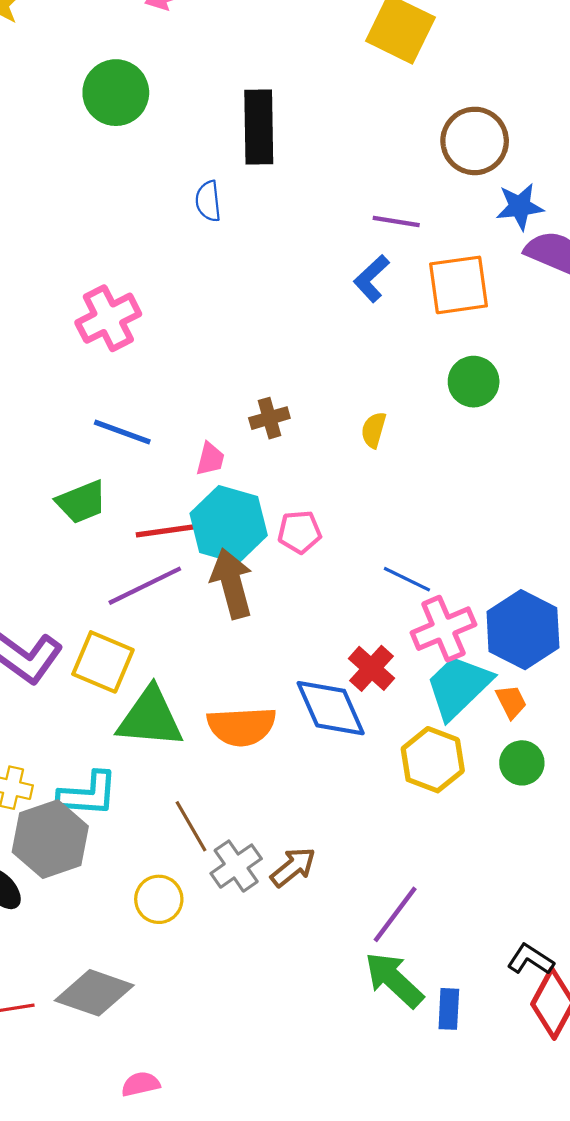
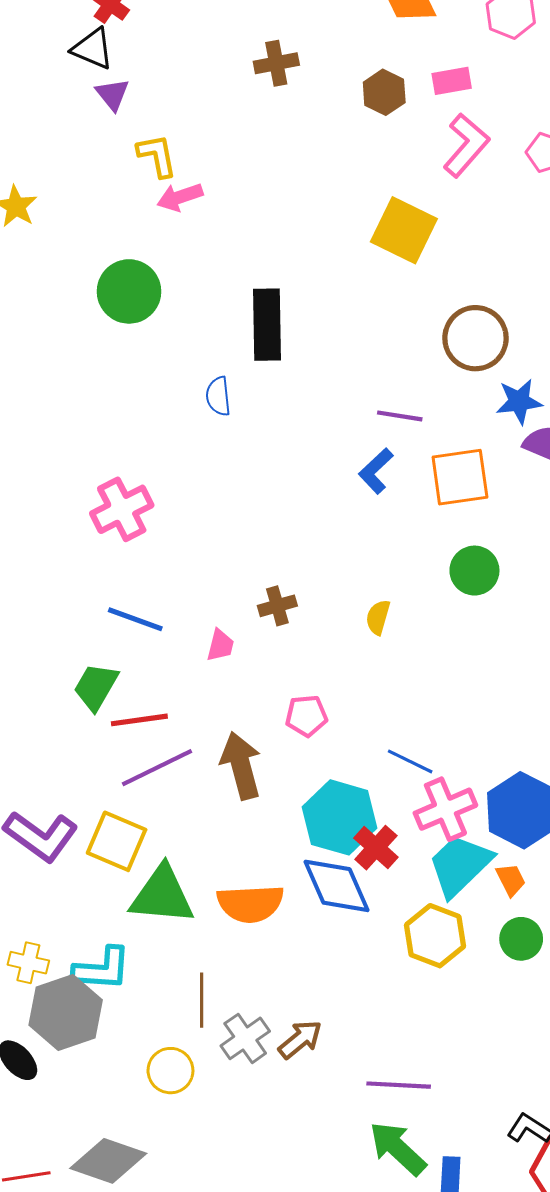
green trapezoid: (81, 502) -> (96, 687), turned 142
cyan hexagon: (229, 524) -> (340, 817), moved
red line: (165, 531) -> (139, 720), moved
brown line: (191, 826) -> (202, 1000), turned 30
purple line: (395, 914) -> (399, 1085), turned 56

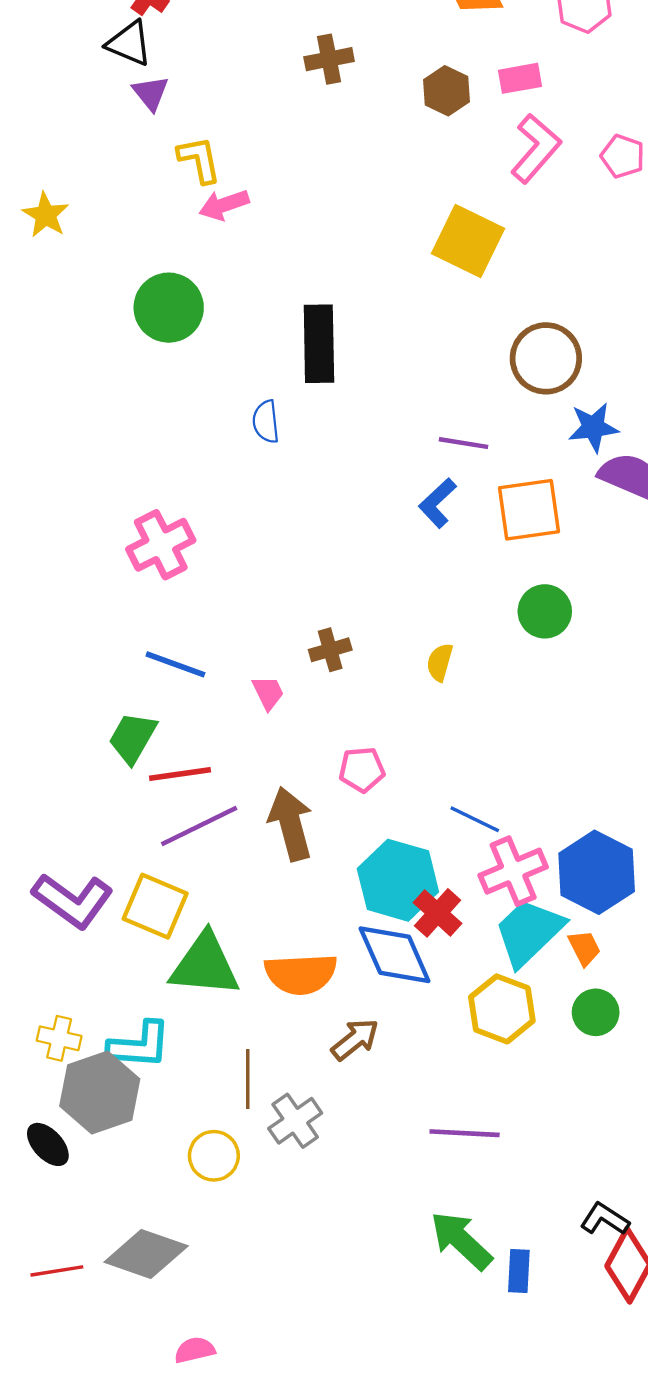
pink trapezoid: (220, 645) -> (268, 693), turned -40
brown arrow: (300, 1039) -> (355, 1039), moved
purple line: (399, 1085) -> (465, 1133), moved

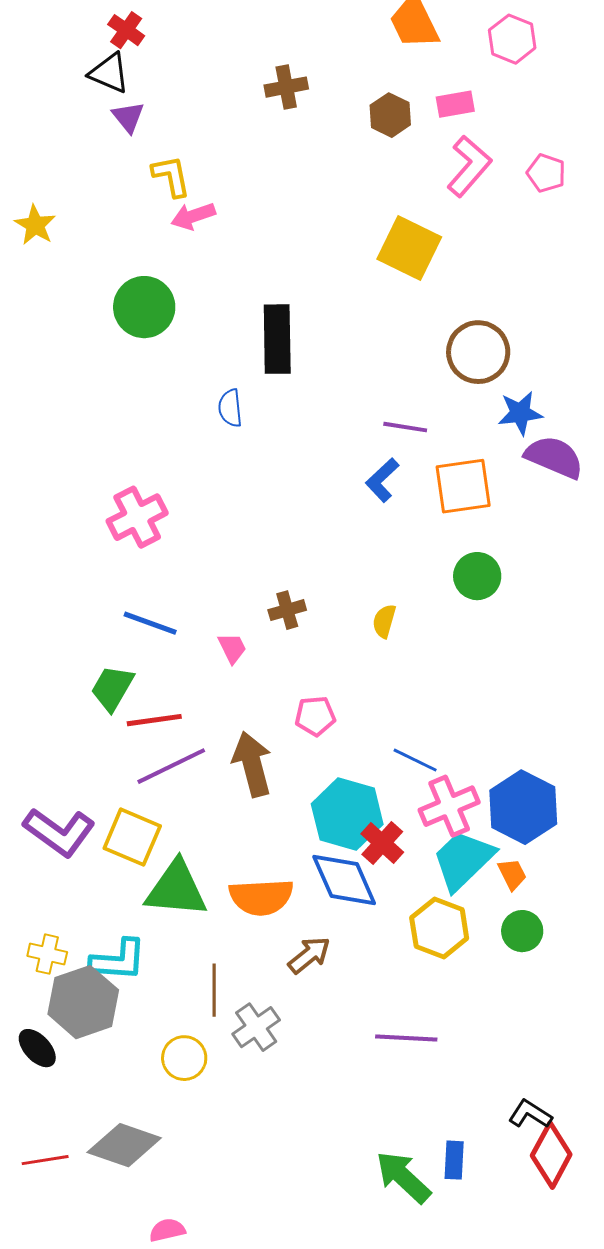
green arrow: (461, 1240) -> (403, 1177), moved

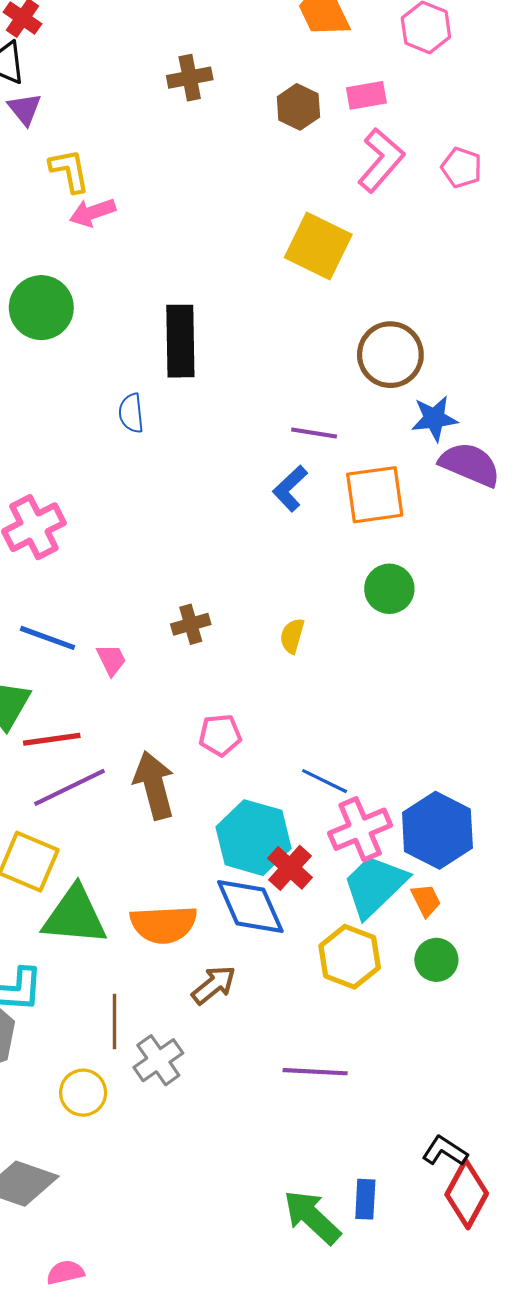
pink trapezoid: (232, 648) -> (111, 660), moved

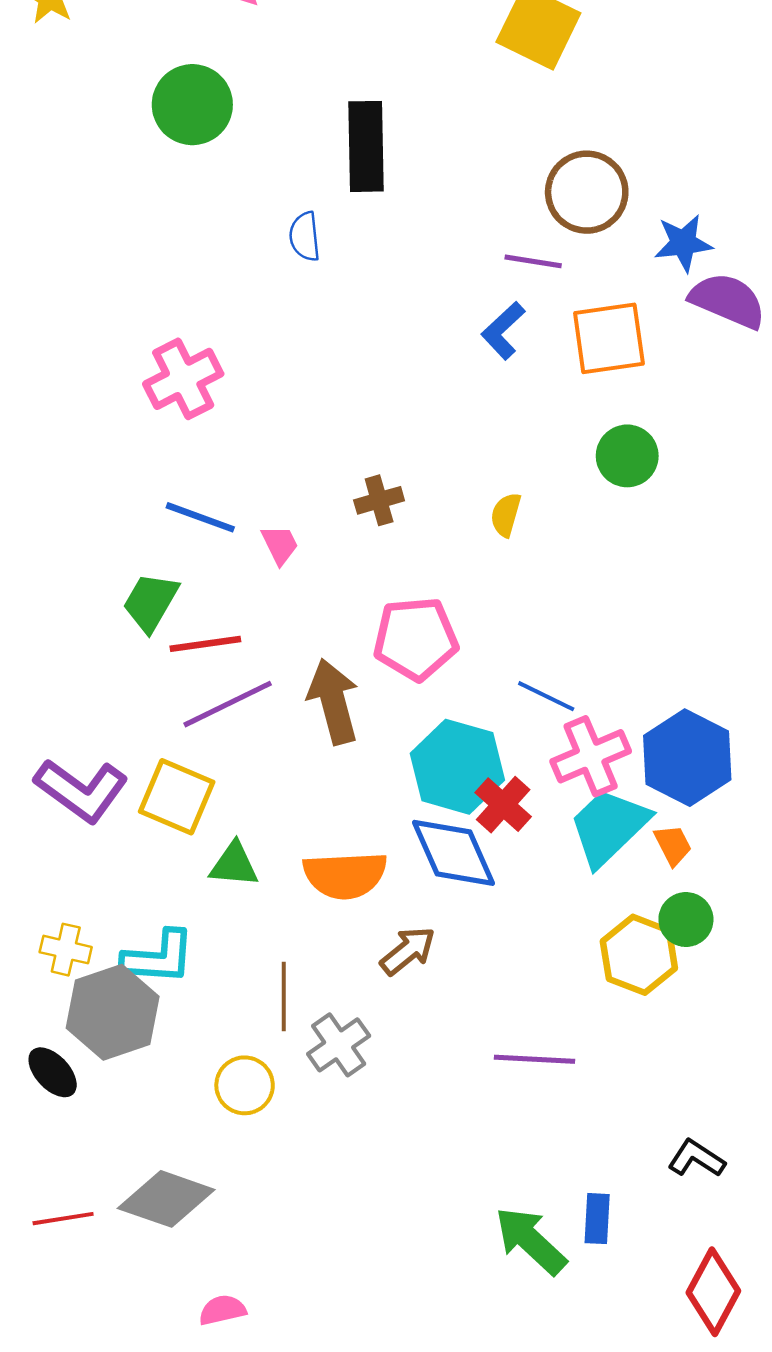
brown circle: (390, 355) -> (587, 192), moved
pink pentagon: (220, 735) -> (416, 639), size x1.6
green triangle: (75, 916) -> (234, 865), size x0.6
yellow hexagon: (350, 957) -> (639, 955), moved
red diamond: (467, 1194) -> (713, 1292), moved

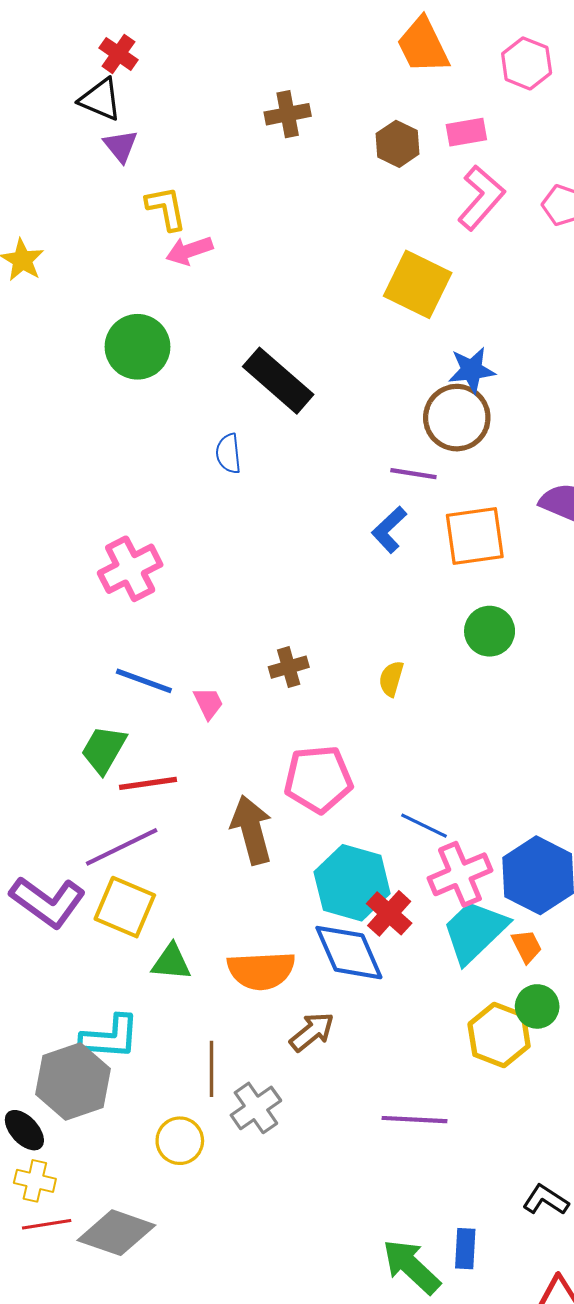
black rectangle: (366, 146) -> (278, 381), turned -48
blue star: (683, 243) -> (472, 370), moved
purple line: (228, 704) -> (122, 847), moved
yellow cross: (66, 950) -> (35, 1181), moved
red line: (63, 1219) -> (47, 1224), moved

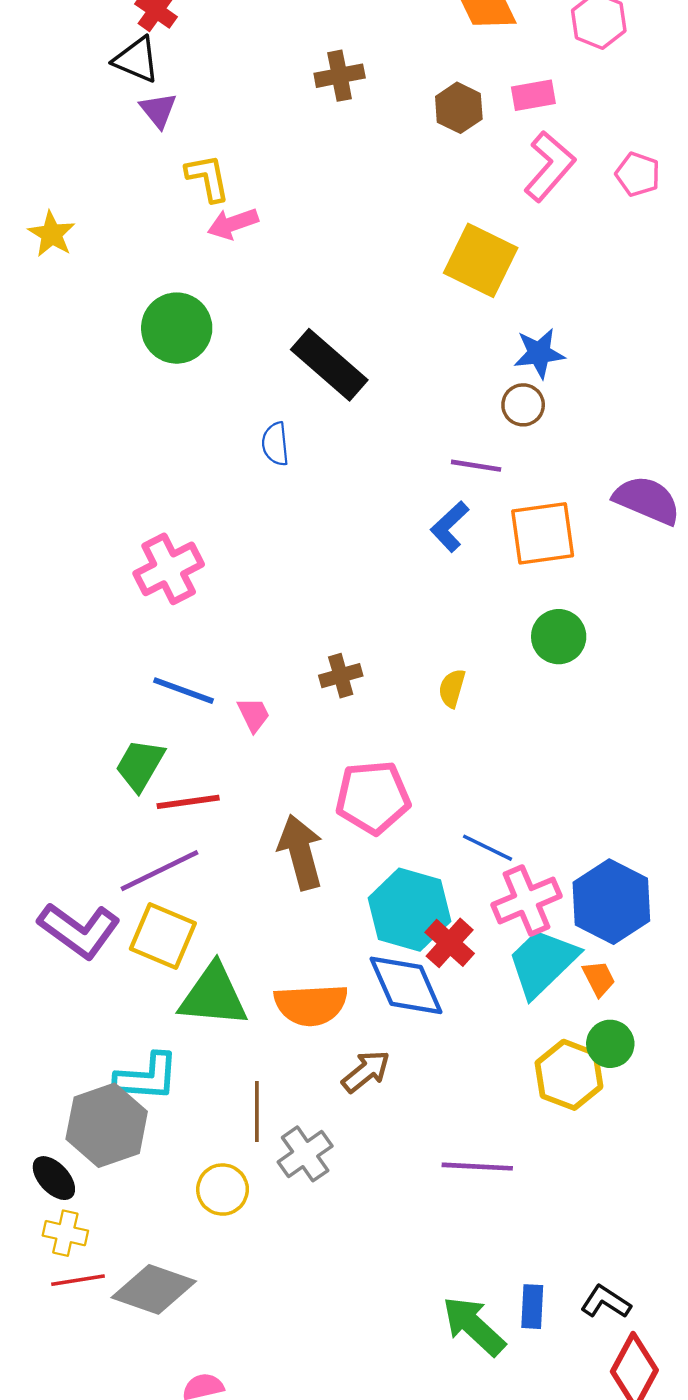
brown circle: (457, 418) -> (523, 405), size x0.6
green triangle: (171, 962) -> (213, 996), size x1.6
black L-shape: (546, 1200) -> (606, 1302), moved

